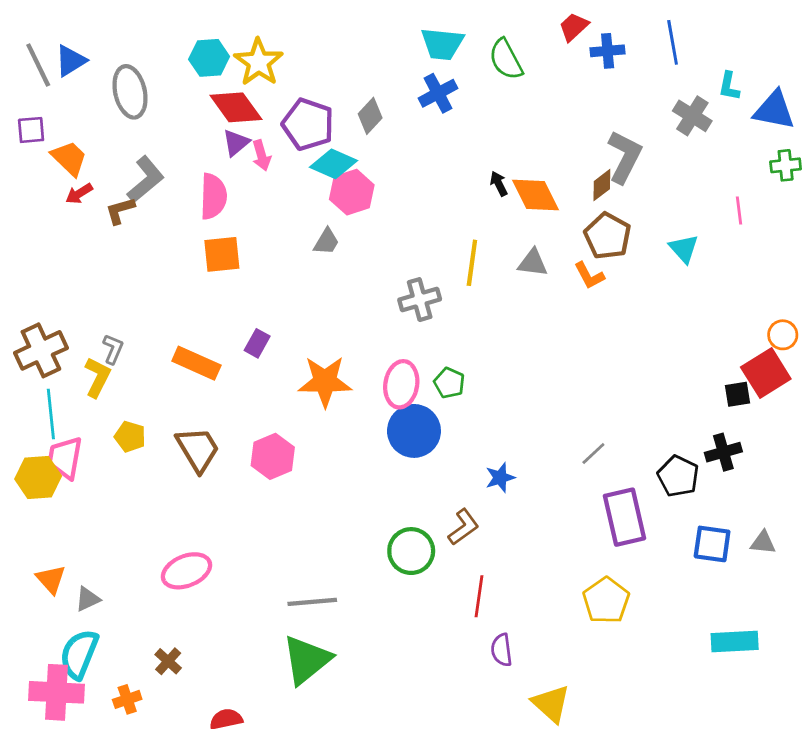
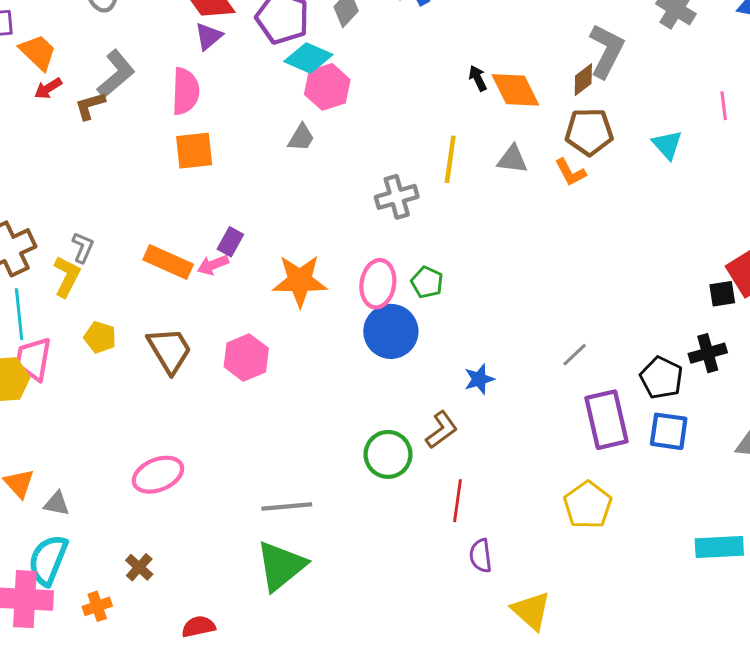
pink arrow: (261, 155) -> (213, 265), moved, turned 84
brown pentagon: (608, 236) -> (589, 132), turned -30
blue square: (712, 544) -> (669, 431), moved
gray triangle: (88, 599) -> (57, 504), turned 36

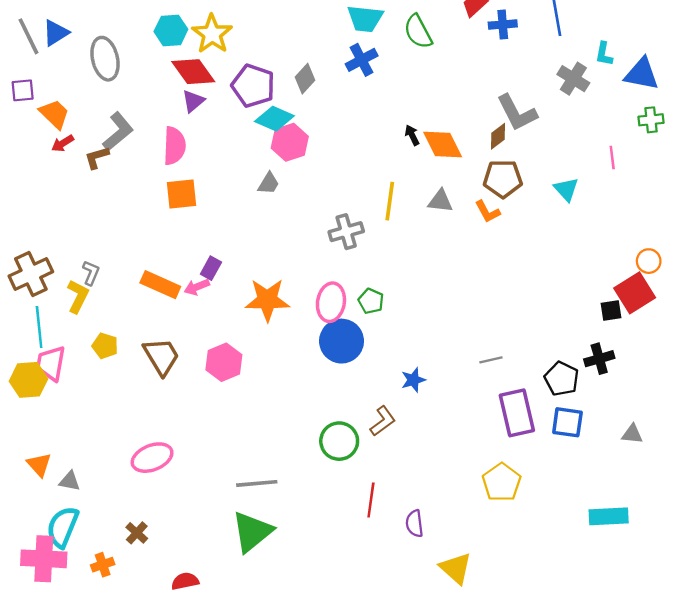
gray L-shape: (606, 51) -> (517, 113), turned 126
gray line: (575, 355) -> (491, 360), turned 30
red line: (457, 501) -> (371, 500), moved

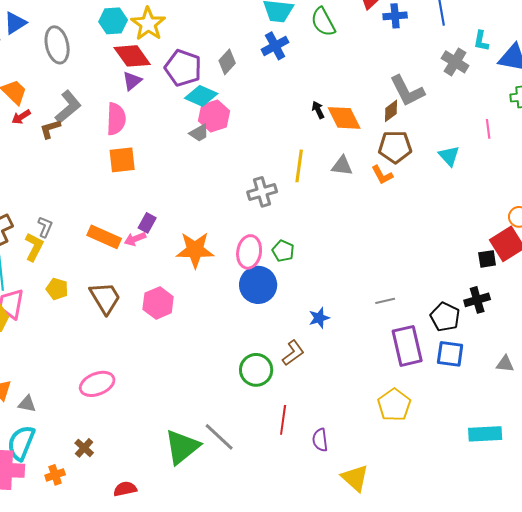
gray trapezoid: (269, 183) -> (199, 133), moved, turned 30
gray line: (257, 483) -> (219, 437), moved, turned 48

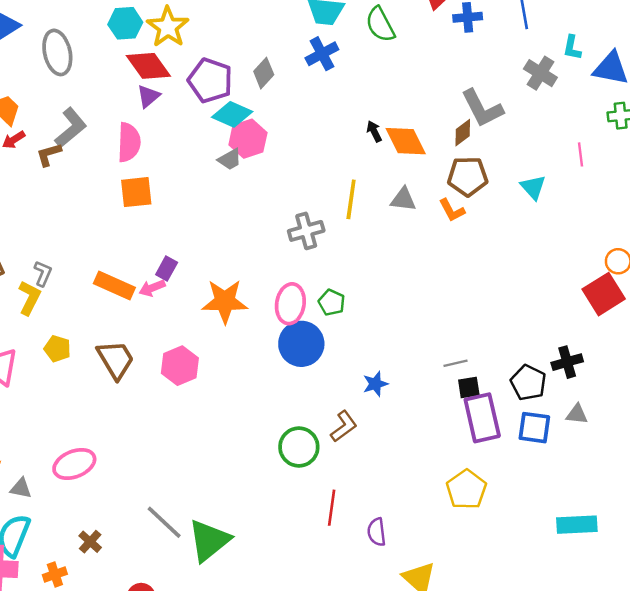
black square: (487, 259) -> (469, 388), moved
gray triangle: (505, 364) -> (577, 414), moved
pink ellipse: (97, 384) -> (74, 464), moved
gray line: (219, 437) -> (164, 522), moved

